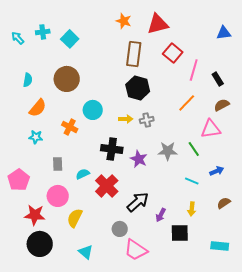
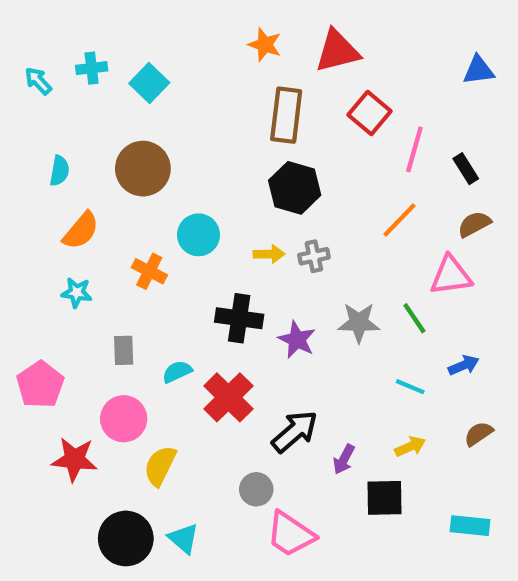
yellow arrow: (192, 209) -> (410, 447), turned -120
black circle: (40, 244) -> (126, 538), moved

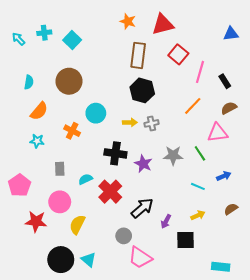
cyan rectangle: (470, 526) -> (221, 267), moved

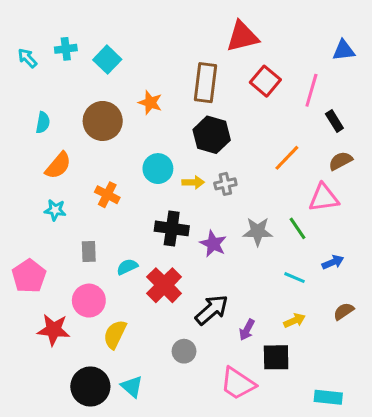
orange star: (128, 21) -> (150, 103), moved
pink line: (200, 72) -> (311, 90), moved
cyan circle: (96, 113) -> (158, 169), moved
pink trapezoid: (140, 258) -> (238, 383), moved

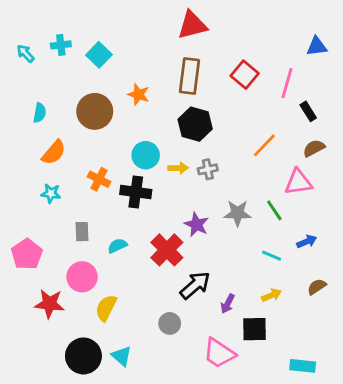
red triangle: (242, 37) -> (192, 25), moved
black cross: (172, 228) -> (136, 192), moved
red cross: (164, 285) -> (167, 250), moved

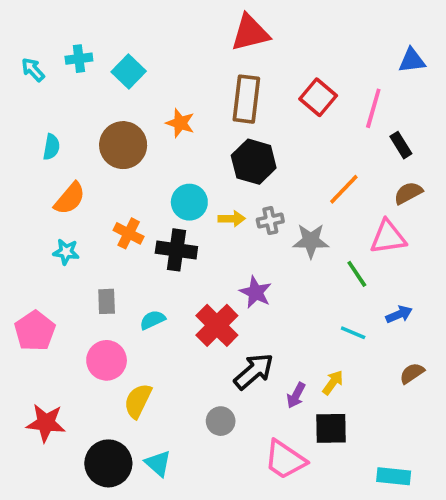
gray star: (238, 213) -> (311, 241), moved
yellow arrow: (271, 295) -> (333, 382), moved, turned -30
red star: (49, 304) -> (46, 423), moved

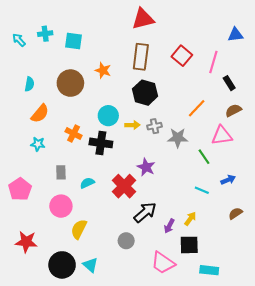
cyan square: (129, 71) -> (74, 41), turned -36
cyan rectangle: (394, 476) -> (209, 270), moved

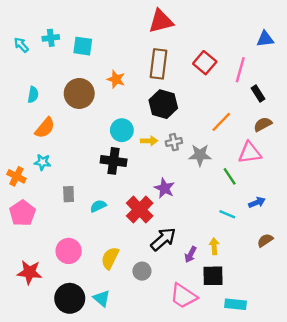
orange cross: (74, 134) -> (16, 176), moved
pink circle: (61, 206) -> (69, 251), moved
yellow arrow: (190, 219) -> (214, 246), turned -40
yellow semicircle: (79, 229) -> (110, 258), moved

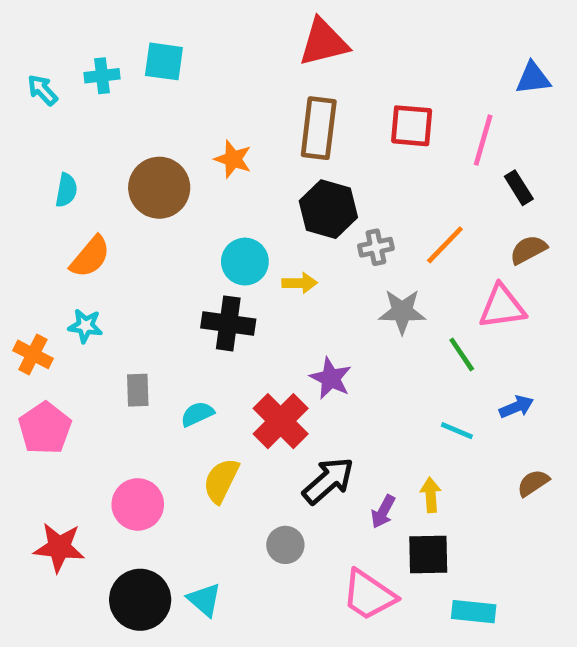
cyan square: (83, 46) -> (164, 61), moved
red square: (205, 63) -> (412, 126), turned -35
gray cross: (174, 142) -> (376, 247), moved
yellow semicircle: (110, 258) -> (221, 481), moved

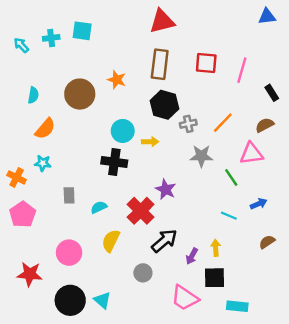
blue triangle: (533, 78) -> (267, 17), moved
black rectangle: (519, 188) -> (272, 93), moved

